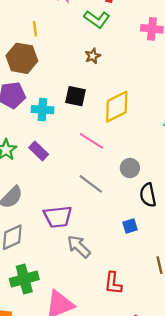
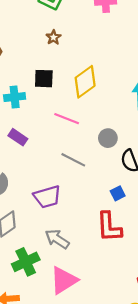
gray arrow: (79, 247) -> (57, 239), moved
red L-shape: (113, 283) -> (109, 227), moved, size x1.4

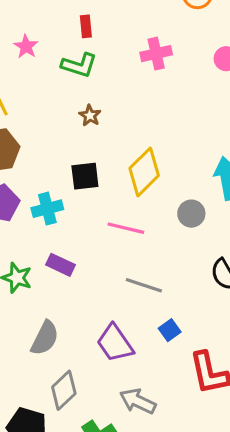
gray circle: (108, 138) -> (191, 214), moved
blue square: (118, 193) -> (170, 330), moved
purple trapezoid: (47, 197) -> (115, 343), turned 80

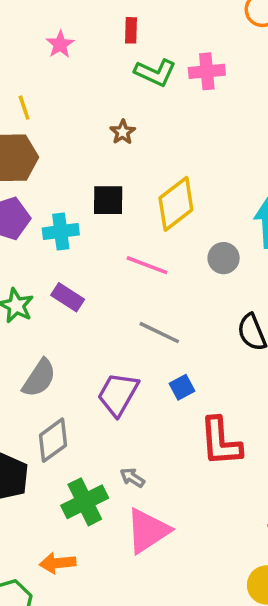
green L-shape: (79, 65) -> (155, 73), moved
purple trapezoid: (115, 343) -> (118, 394), turned 57
gray arrow: (138, 401) -> (132, 478), moved, size x0.6

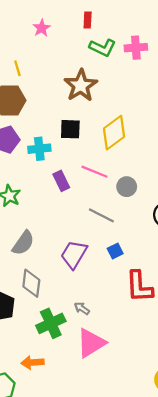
brown star: (123, 132) -> (81, 86), size x2.0
gray circle: (224, 258) -> (127, 187), moved
purple rectangle: (68, 297) -> (61, 181), moved, turned 30
gray diamond: (53, 440) -> (31, 283), turned -48

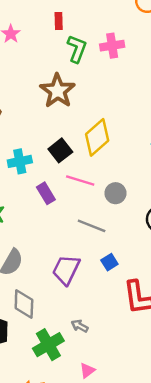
green L-shape: (103, 48) -> (77, 49), turned -90
black square: (70, 129) -> (60, 150), moved, turned -35
pink triangle: (91, 343) -> (87, 370), moved, size x0.5

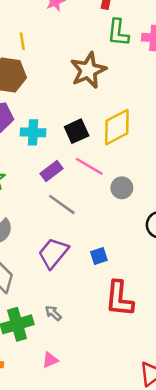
green L-shape: (77, 49) -> (118, 33), turned 152
purple rectangle: (46, 193) -> (52, 171), turned 70
gray line: (92, 226) -> (62, 204), moved

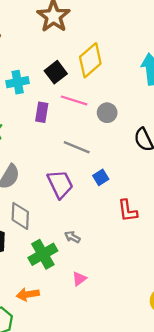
purple rectangle: (52, 171) -> (42, 112), turned -30
gray line: (62, 204) -> (77, 147), moved
purple trapezoid: (53, 253) -> (60, 184), turned 128
red L-shape: (119, 299) -> (128, 211), size x0.7

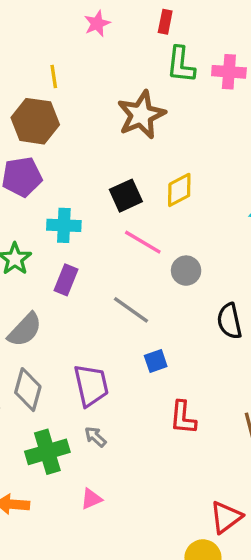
yellow diamond: (90, 60) -> (179, 190), size x0.7
cyan cross: (18, 82) -> (64, 225), moved
purple rectangle: (42, 112) -> (66, 280), moved
purple trapezoid: (60, 184) -> (91, 385), moved

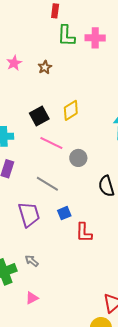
pink star: (97, 24) -> (14, 63), moved
brown star: (141, 115) -> (45, 67), size x0.5
purple trapezoid: (91, 385) -> (29, 215), moved
red L-shape: (183, 418) -> (84, 233), moved

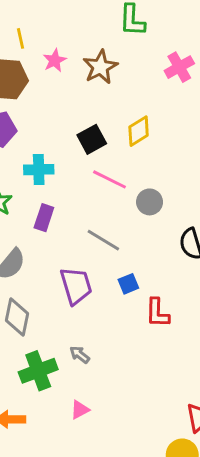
pink cross: (95, 38) -> (179, 67), moved, turned -30
brown star: (45, 67) -> (100, 67), size x1.6

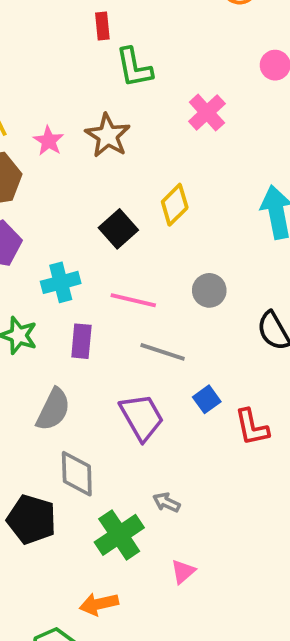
pink line: (110, 179) -> (133, 300), moved

